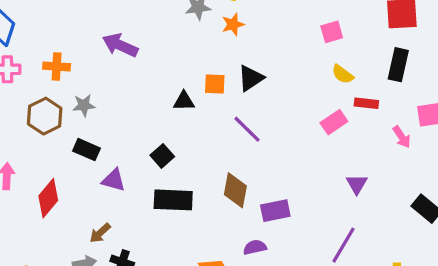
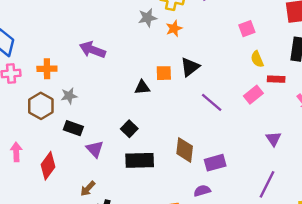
yellow semicircle: (343, 74) -> (257, 59), turned 35
purple line: (247, 129) -> (212, 102), moved
purple triangle: (114, 180) -> (95, 149), turned 36

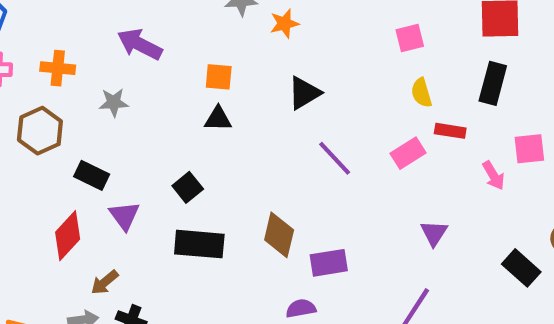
orange square: (164, 73) -> (219, 77), moved
gray star: (69, 96) -> (114, 102), moved
red diamond: (48, 166) -> (68, 236), moved

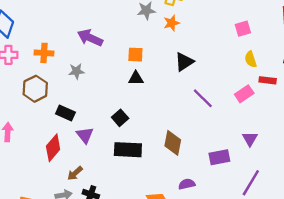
purple triangle: (434, 233) -> (250, 139), moved
purple rectangle: (329, 263) -> (219, 157), moved

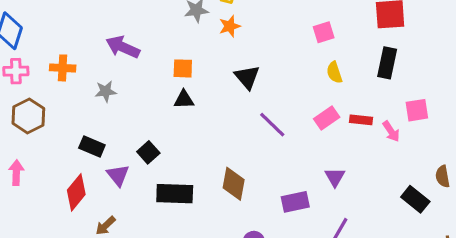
black triangle: (184, 62) -> (247, 77), turned -36
red rectangle: (268, 80) -> (361, 120), moved
brown hexagon: (35, 89) -> (28, 116), moved
black square: (120, 118) -> (148, 152), moved

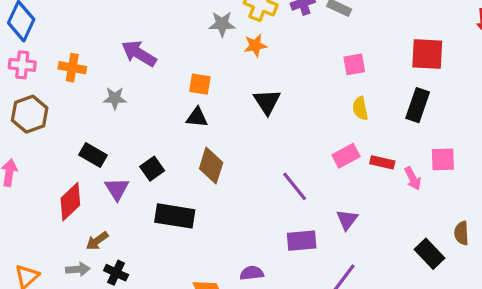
purple line: (272, 125) -> (295, 186), moved
brown diamond: (234, 184) -> (211, 166), moved

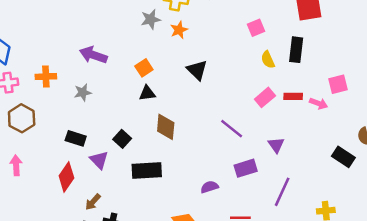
orange square: (200, 84) -> (144, 68), turned -30
black rectangle: (418, 105) -> (296, 50), moved
pink arrow: (413, 178) -> (318, 103), turned -30
purple semicircle: (252, 273) -> (209, 187), moved

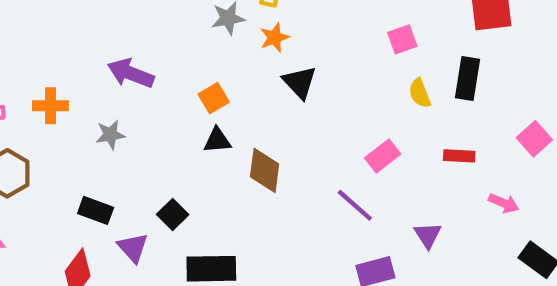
black triangle: (197, 70) -> (300, 82), moved
pink square: (338, 84) -> (534, 139), turned -30
pink rectangle: (265, 97) -> (383, 156), moved
pink arrow: (318, 103) -> (504, 203), moved
brown diamond: (166, 127) -> (265, 170), moved

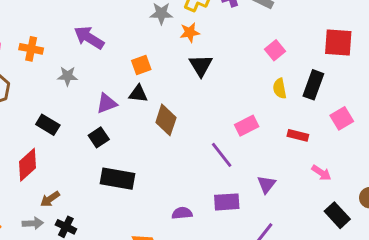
pink square: (402, 39) -> (275, 50), turned -30
pink square: (534, 139) -> (342, 118), moved
purple triangle: (133, 248) -> (107, 103), moved, turned 40

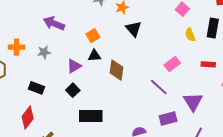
orange cross: (31, 49) -> (17, 47), moved
purple triangle: (266, 184) -> (193, 102), size x1.5

